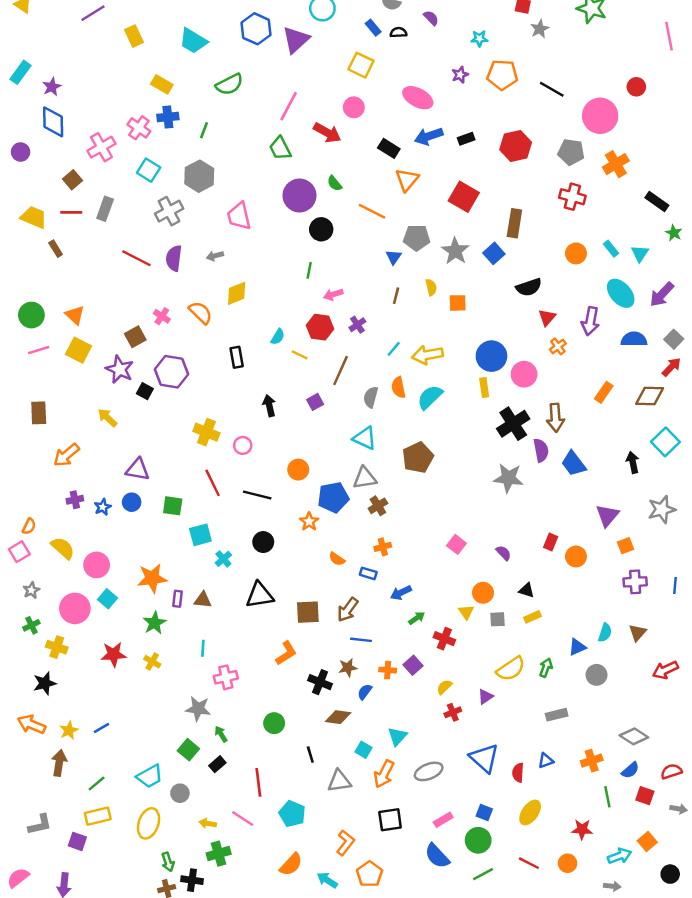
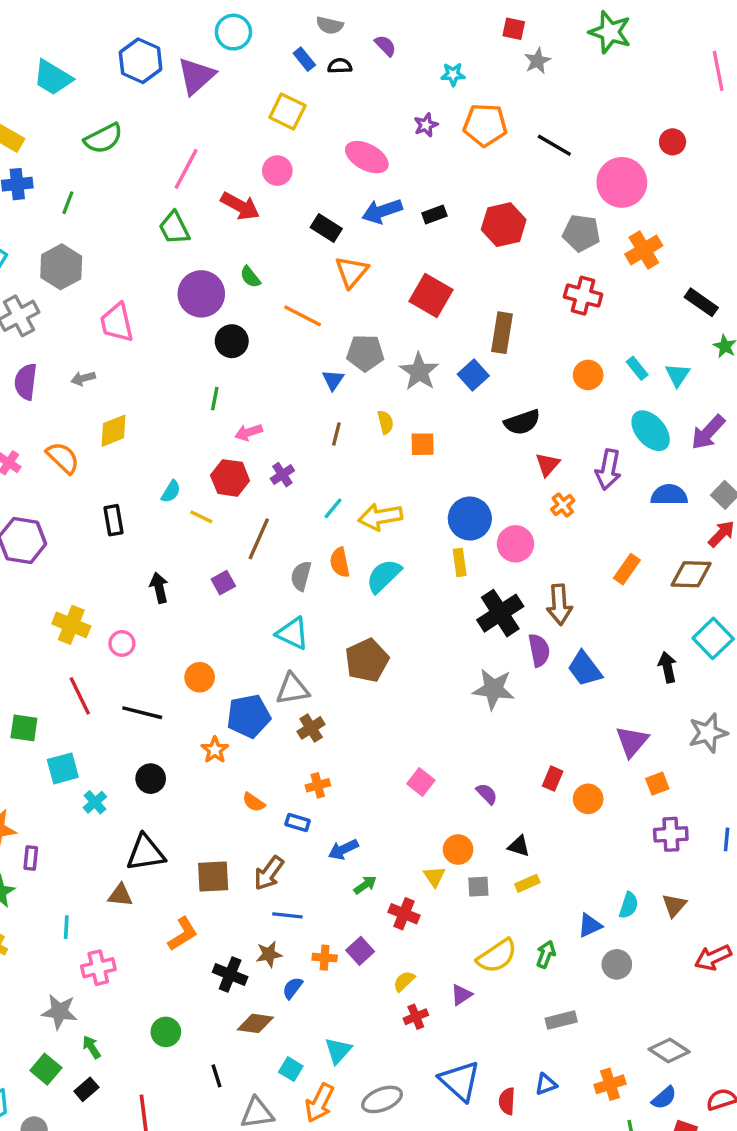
brown triangle: (203, 600) -> (120, 895), moved

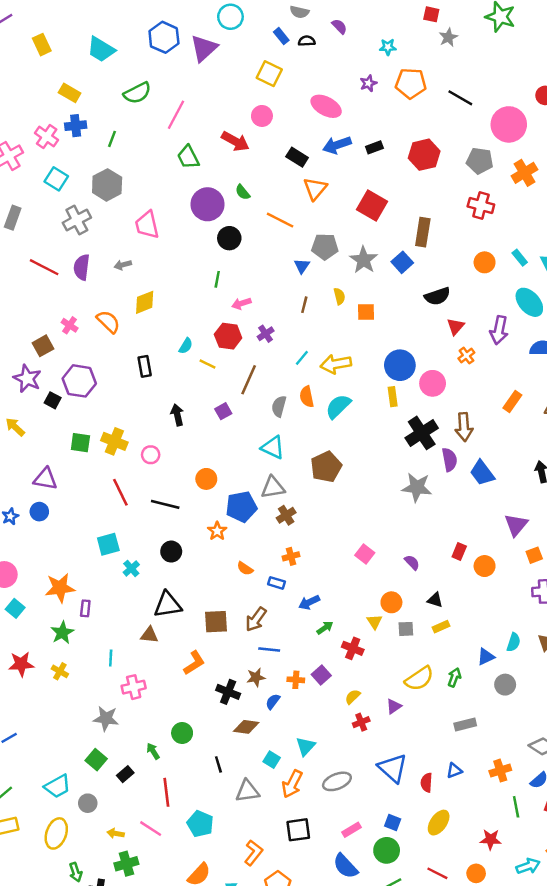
pink line: (186, 169) -> (176, 115), moved
green square: (24, 728) -> (80, 443), moved
green arrow: (92, 1047) -> (153, 751), moved

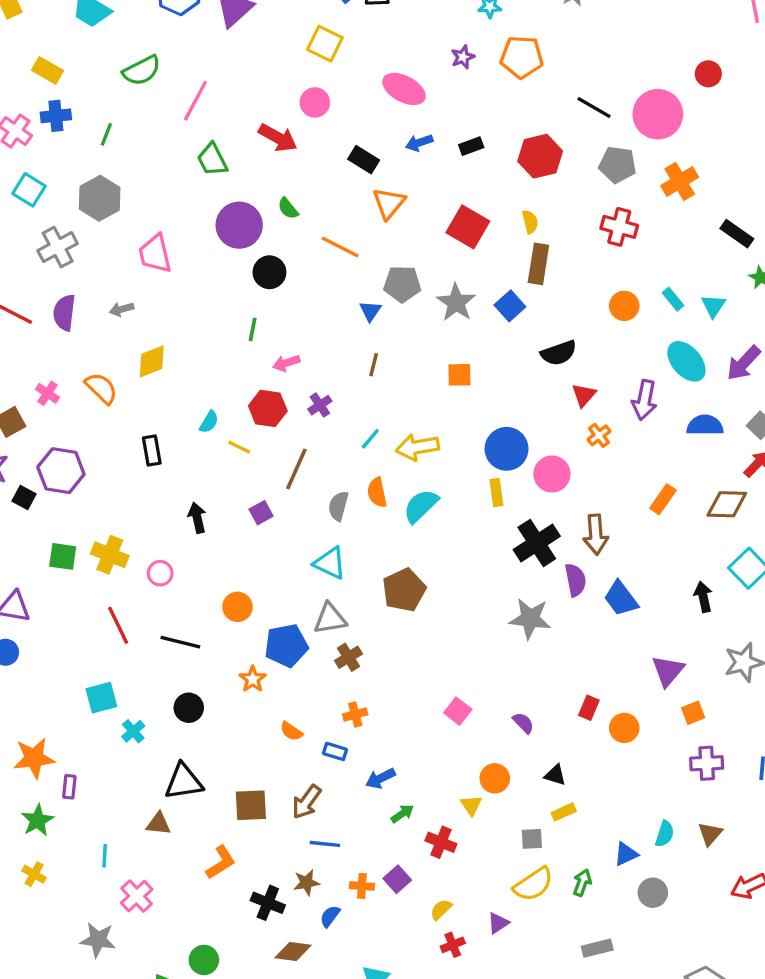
black line: (460, 98) -> (594, 107), moved
blue arrow: (337, 145) -> (419, 143), size x0.7
yellow semicircle: (339, 296) -> (530, 222), moved
gray square: (406, 629) -> (532, 839), moved
pink cross: (134, 687) -> (137, 896), turned -30

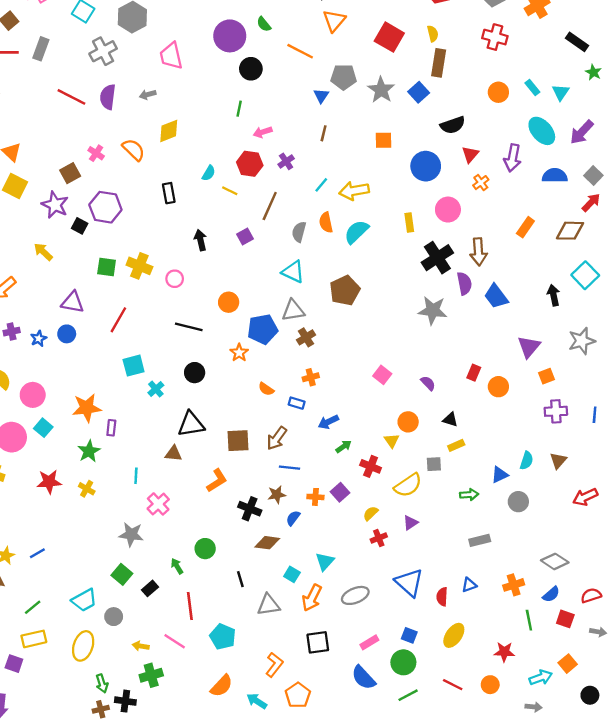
blue circle: (507, 449) -> (426, 166), moved
red line: (118, 625) -> (118, 320), moved, turned 56
green arrow: (582, 883) -> (469, 495), turned 66
yellow semicircle: (533, 884) -> (408, 485), moved

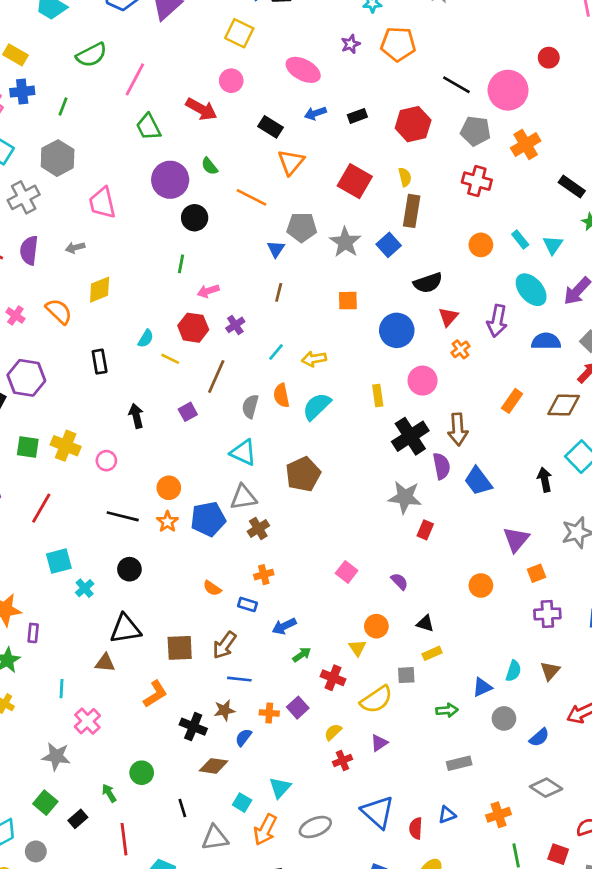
yellow arrow: (354, 191) -> (314, 359), size x0.7
orange star: (239, 353) -> (167, 522), moved
red rectangle: (474, 373) -> (425, 530), moved
blue semicircle: (551, 594) -> (539, 737), moved

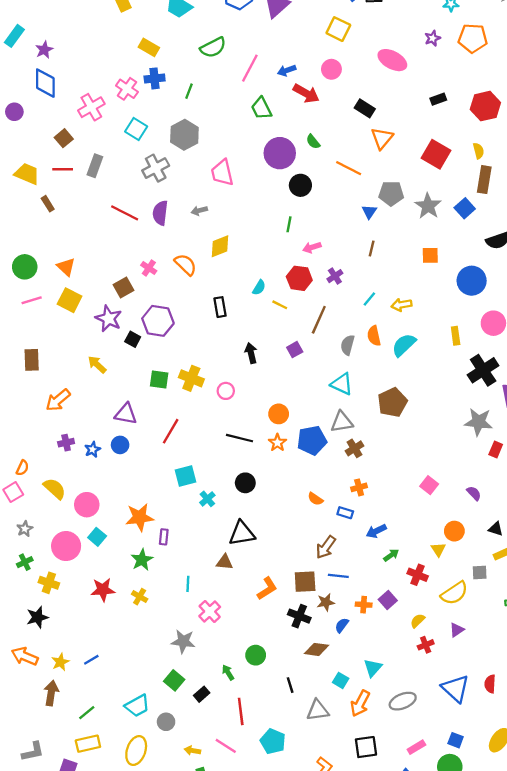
blue arrow: (315, 113) -> (287, 70), moved
brown square: (180, 648) -> (305, 582), moved
red semicircle: (416, 828) -> (490, 684), moved

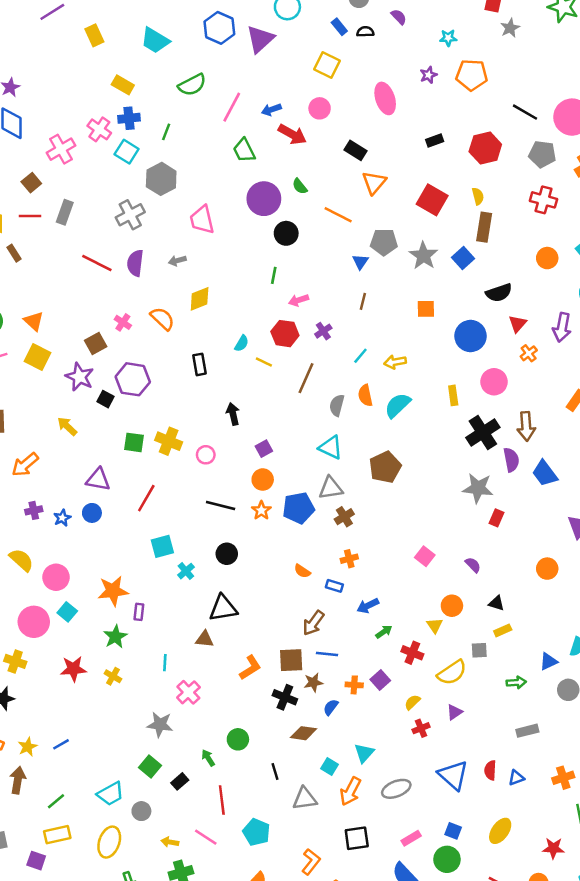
pink ellipse: (392, 60) -> (385, 98), turned 44
cyan square: (136, 129) -> (127, 152), moved
purple square: (295, 350) -> (264, 449), moved

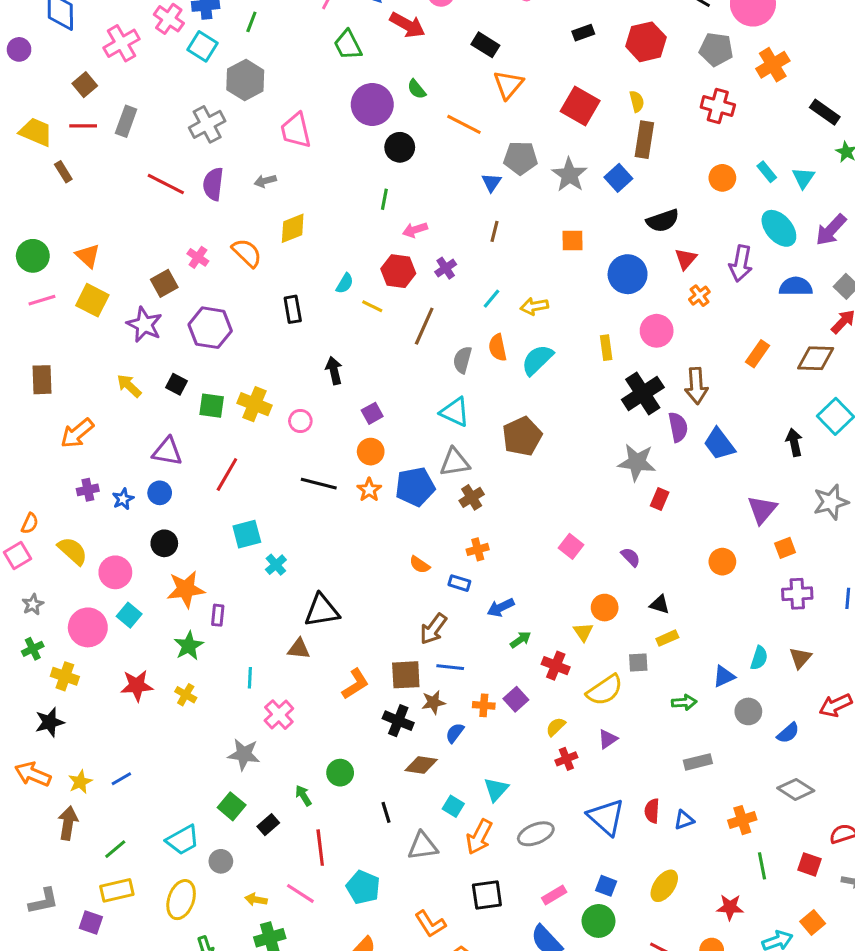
black square: (106, 399) -> (176, 384), moved
black circle: (227, 554) -> (164, 543), moved
orange L-shape: (311, 862) -> (430, 924), turned 110

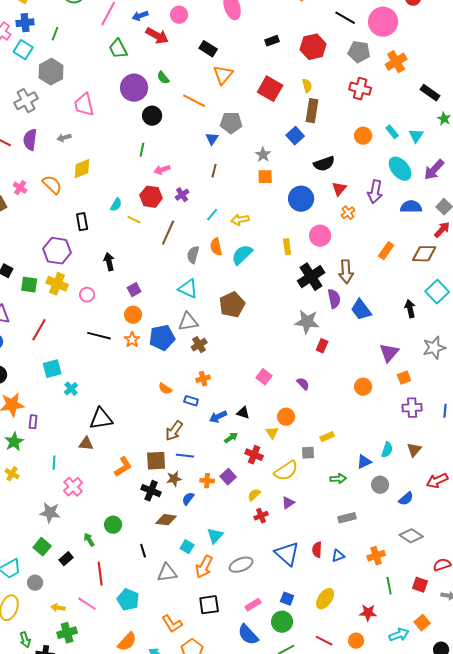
gray star: (569, 175) -> (263, 155), moved, size x0.7
purple hexagon: (210, 328) -> (57, 251), moved
black triangle: (660, 604) -> (243, 413), moved

